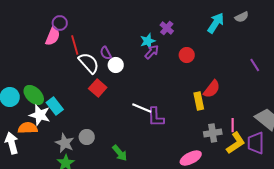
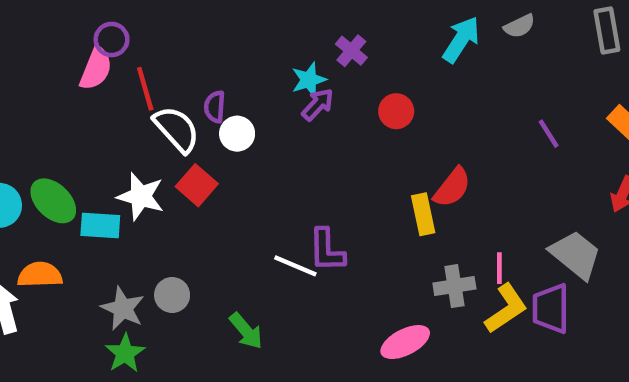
purple semicircle: (106, 53) -> (215, 107), turned 32
cyan rectangle: (55, 106) -> (100, 226), turned -48
white line: (142, 108) -> (295, 266), moved
white star: (40, 115) -> (141, 196), moved

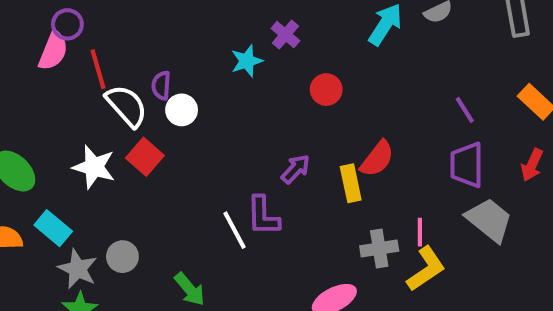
purple arrow: (318, 104) -> (296, 169), moved
cyan rectangle: (100, 226) -> (53, 228), moved, turned 36
white line: (295, 266) -> (235, 230), turned 39
purple trapezoid: (551, 308) -> (467, 165), moved

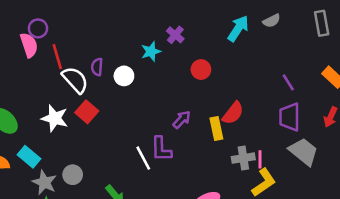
pink semicircle: (53, 51) -> (29, 45), turned -40
white circle: (182, 110) -> (124, 76), moved
gray cross: (379, 248) -> (243, 158), moved

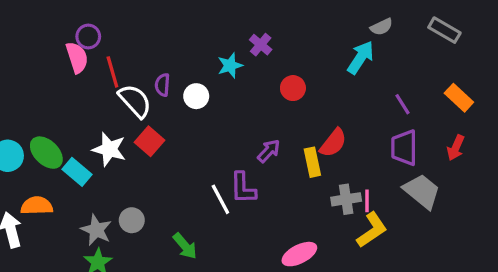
gray rectangle: (322, 23) -> (444, 30), turned -50
cyan arrow: (238, 28) -> (361, 57), moved
cyan rectangle: (29, 157) -> (77, 172), moved

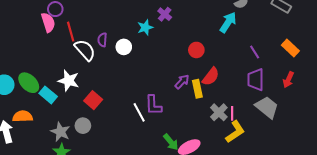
red circle: (293, 88) -> (196, 50), moved
red square: (149, 141) -> (93, 100), moved
purple arrow: (269, 151) -> (182, 82), moved
gray cross: (346, 199) -> (219, 112), turned -36
green arrow: (185, 246) -> (171, 142), moved

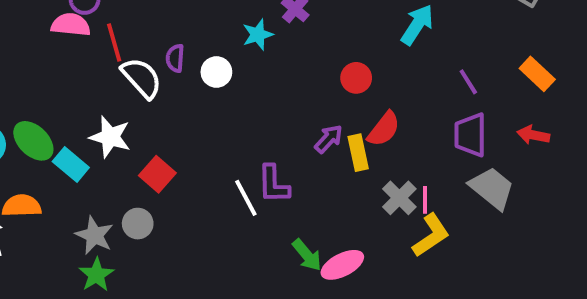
pink semicircle: (48, 22) -> (71, 25), turned -66
red arrow: (288, 80) -> (533, 135), turned 77

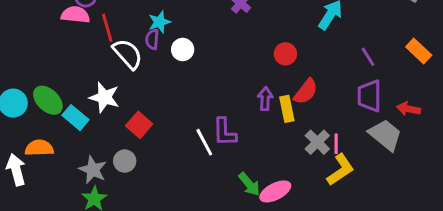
cyan star: (258, 35) -> (159, 22), moved
red arrow: (533, 135) -> (409, 109), moved
purple arrow: (329, 139) -> (265, 99), turned -40

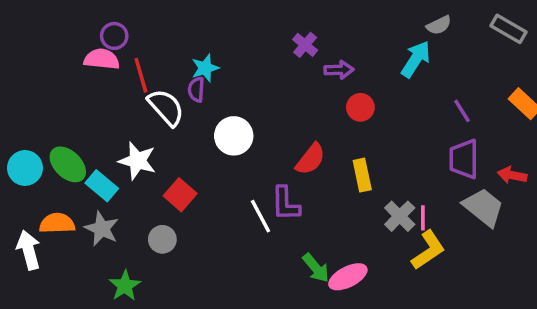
white circle: (183, 50) -> (234, 136), moved, size x1.4
red semicircle: (306, 92) -> (310, 159), moved
purple arrow: (265, 99) -> (339, 70), moved, turned 85
gray star: (93, 170) -> (102, 229), moved

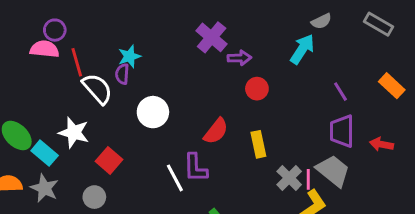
purple cross: (305, 45) -> (212, 37), size x1.5
gray trapezoid: (484, 207) -> (333, 171), moved

